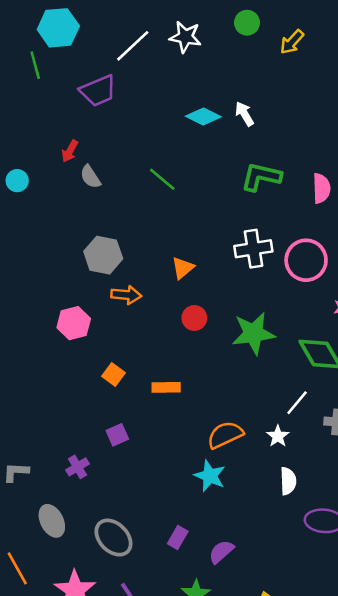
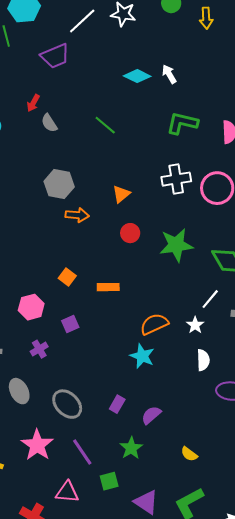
yellow arrow: (292, 42) -> (206, 18), turned -45
pink hexagon: (74, 323) -> (31, 307), moved

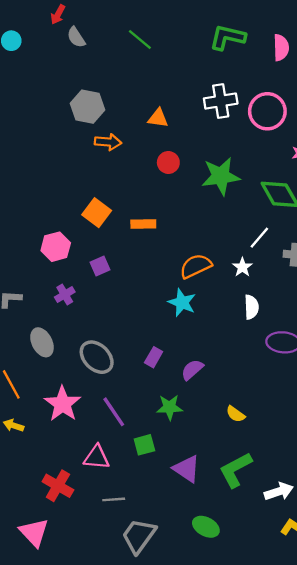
orange triangle: (121, 194) -> (158, 118), turned 48
orange square: (67, 277) -> (97, 213), size x1.4
green star: (131, 448) -> (169, 407), turned 30

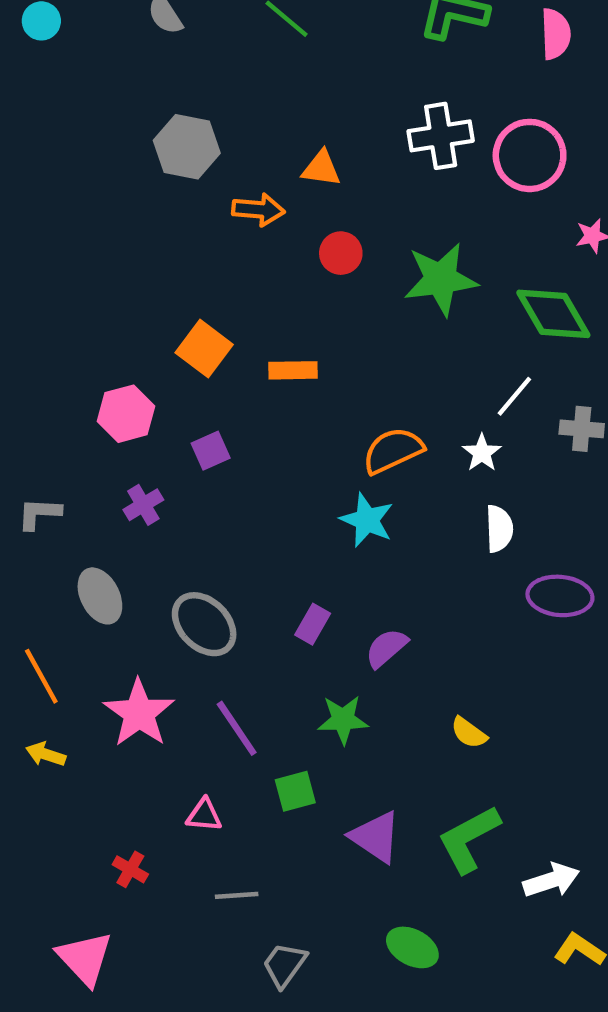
orange arrow: (108, 142) -> (258, 210), moved
pink triangle: (97, 457) -> (204, 815), size x0.7
red cross: (58, 486) -> (130, 869), size x0.6
gray trapezoid: (139, 536) -> (284, 965), size x0.7

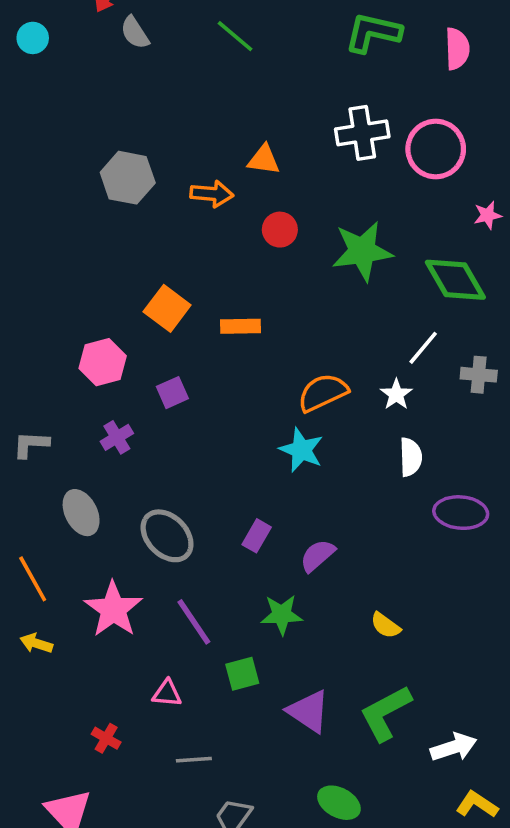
gray hexagon: (187, 147) -> (128, 178), moved

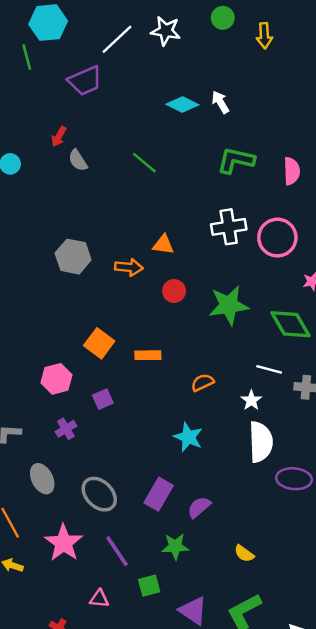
white line: (423, 348) -> (269, 369), turned 65
orange semicircle: (323, 393) -> (203, 382), moved, size x0.7
white semicircle: (411, 457) -> (261, 442), size x1.6
purple rectangle: (257, 536) -> (159, 494), size x1.5

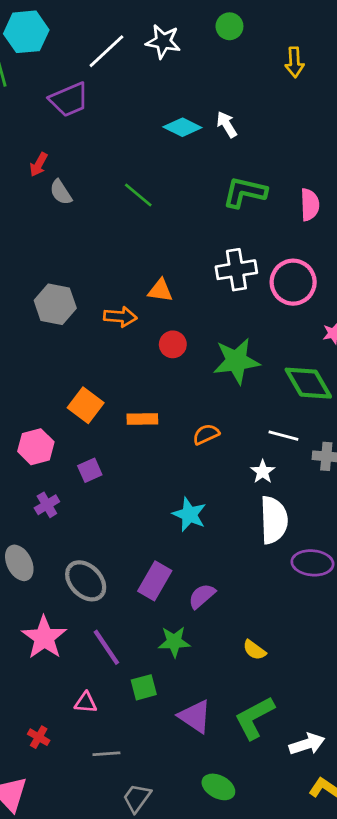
yellow arrow: (264, 36) -> (294, 62), moved
orange semicircle: (203, 382) -> (206, 434), moved

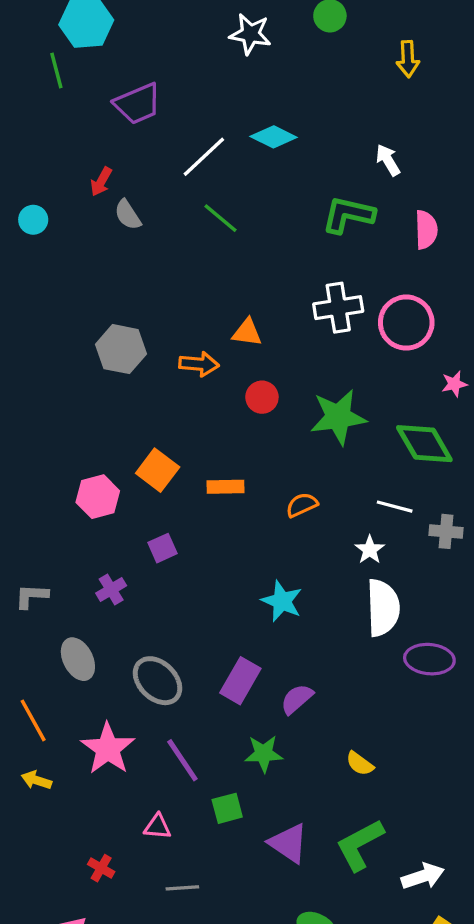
white line: (106, 51) -> (204, 157), moved
white arrow: (227, 124) -> (388, 160), moved
pink hexagon: (36, 447) -> (98, 497), moved

